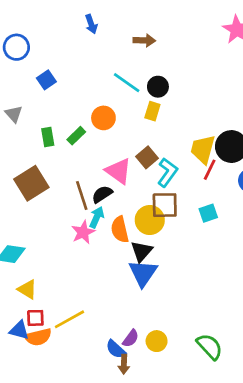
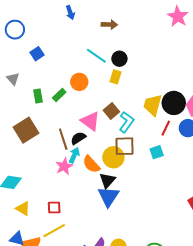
red line: (210, 170) -> (166, 128), moved
orange semicircle: (120, 230) -> (91, 164), turned -30
red square: (35, 318) -> (54, 208), moved

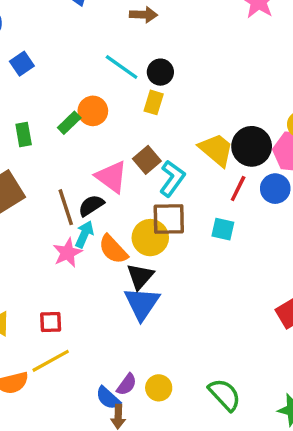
green rectangle: (59, 95) -> (69, 123), moved
yellow trapezoid: (153, 105) -> (216, 150), turned 115
cyan square: (157, 152) -> (223, 229), turned 32

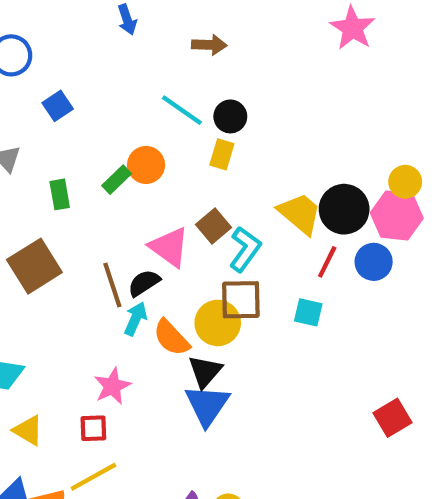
pink star: (68, 253) -> (112, 386), moved

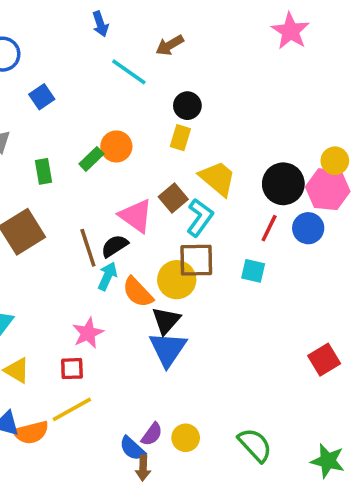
brown arrow: (209, 45) -> (170, 45), turned 148
cyan line: (182, 110) -> (129, 72), moved
yellow trapezoid: (300, 213) -> (218, 178), moved

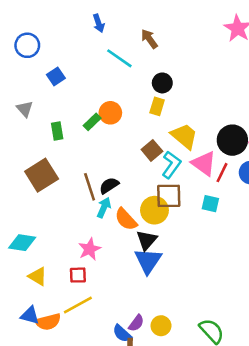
brown arrow: (170, 45) -> (149, 39), turned 84
pink triangle: (136, 216) -> (204, 163), moved

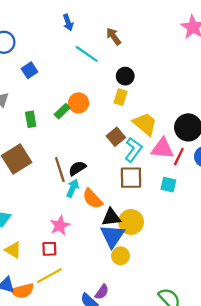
pink triangle: (204, 163) -> (163, 148), turned -30
yellow circle: (154, 210) -> (131, 222), moved
black triangle: (147, 240) -> (111, 217), turned 42
yellow circle: (161, 326) -> (121, 256), moved

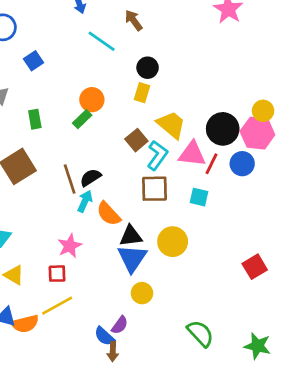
green rectangle: (62, 111) -> (82, 119), moved
yellow circle: (131, 222) -> (173, 242), moved
yellow circle: (121, 256) -> (142, 293), moved

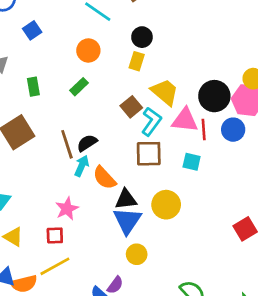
orange circle: (92, 100) -> (88, 50), moved
red line: (212, 164) -> (204, 130), turned -30

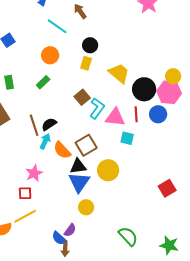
yellow trapezoid: (165, 92) -> (119, 73), moved
pink triangle: (185, 120) -> (115, 117), moved
brown square: (149, 154) -> (86, 145), moved, turned -30

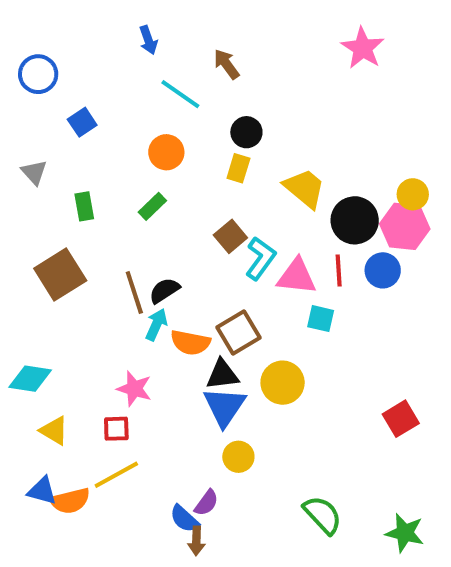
orange semicircle: (62, 150) -> (190, 343), turned -36
pink star: (34, 173) -> (134, 389), turned -30

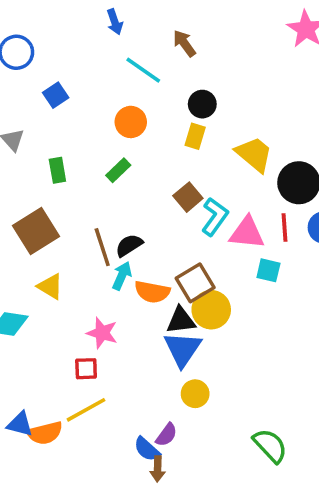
yellow circle: (283, 383) -> (211, 310), moved
yellow triangle: (54, 431) -> (50, 286), moved

